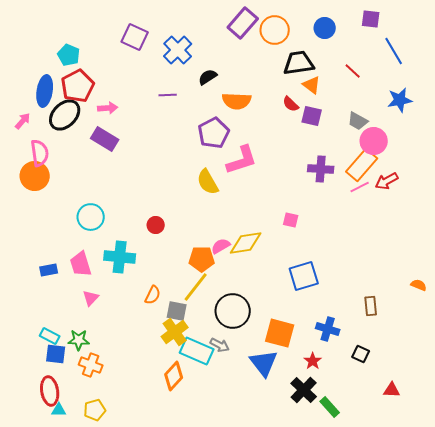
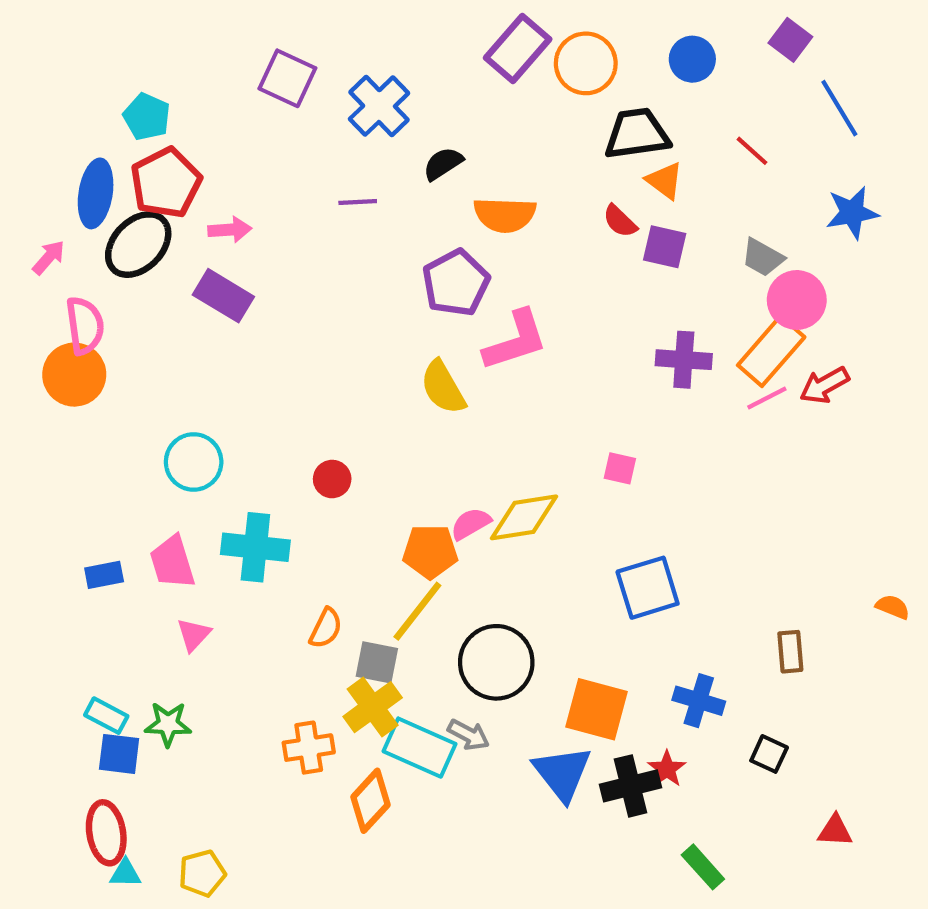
purple square: (371, 19) -> (790, 40), turned 30
orange cross: (91, 365) -> (309, 748), moved, turned -30
black cross: (304, 390) -> (631, 786), moved, turned 32

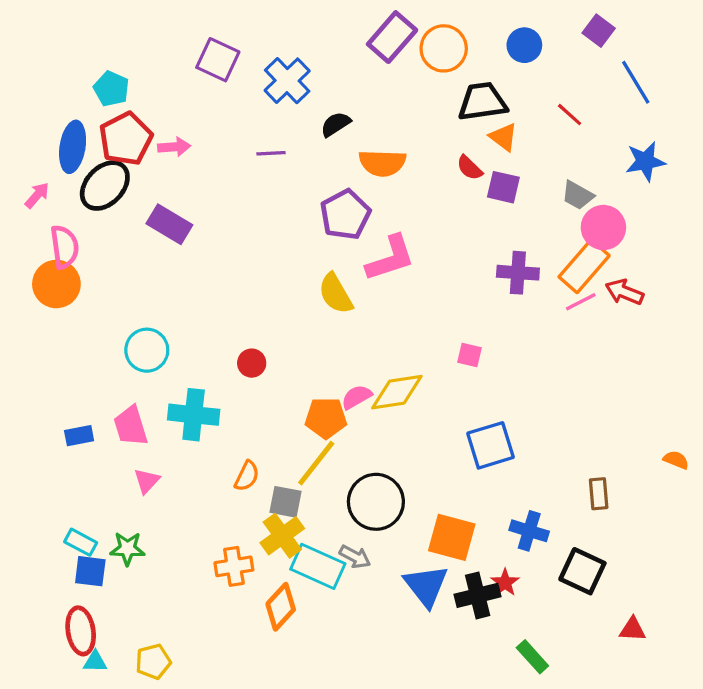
pink arrow: (230, 230) -> (174, 147), moved
red arrow: (824, 385) -> (624, 292), turned 51
black square: (769, 754) -> (582, 571), size x1.6

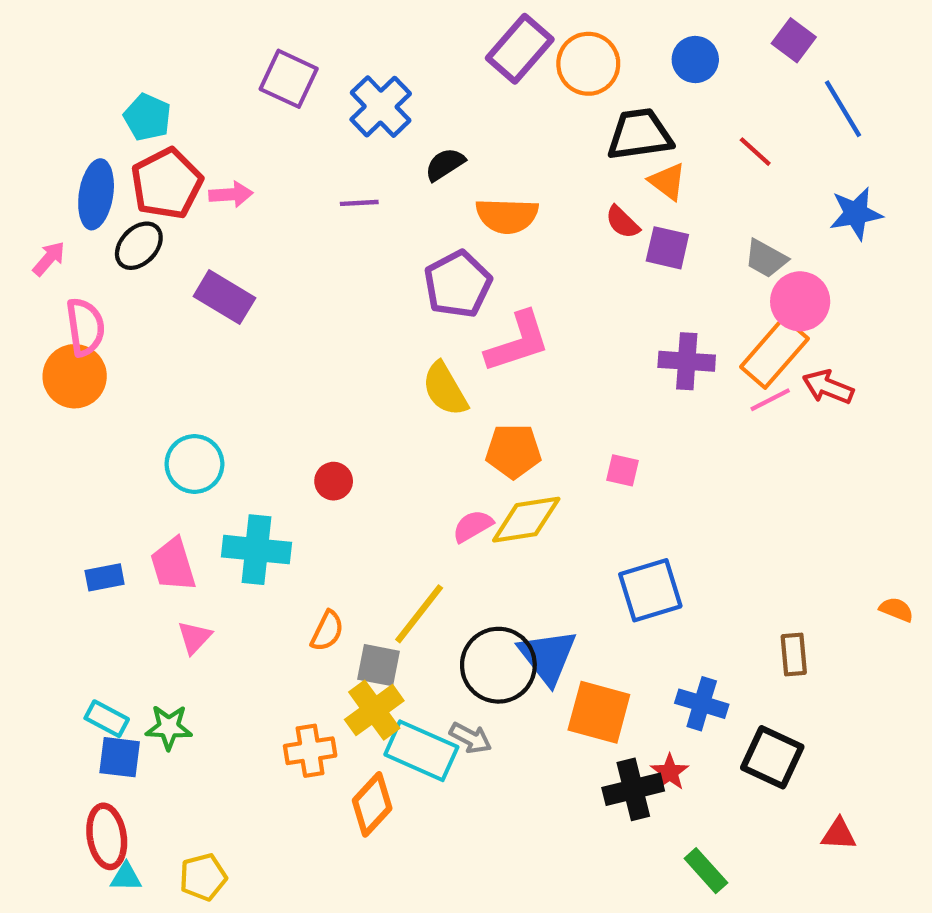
black ellipse: (105, 186) -> (139, 246), size x0.7
orange pentagon: (326, 418) -> (513, 451), moved
blue triangle: (426, 586) -> (548, 657), moved

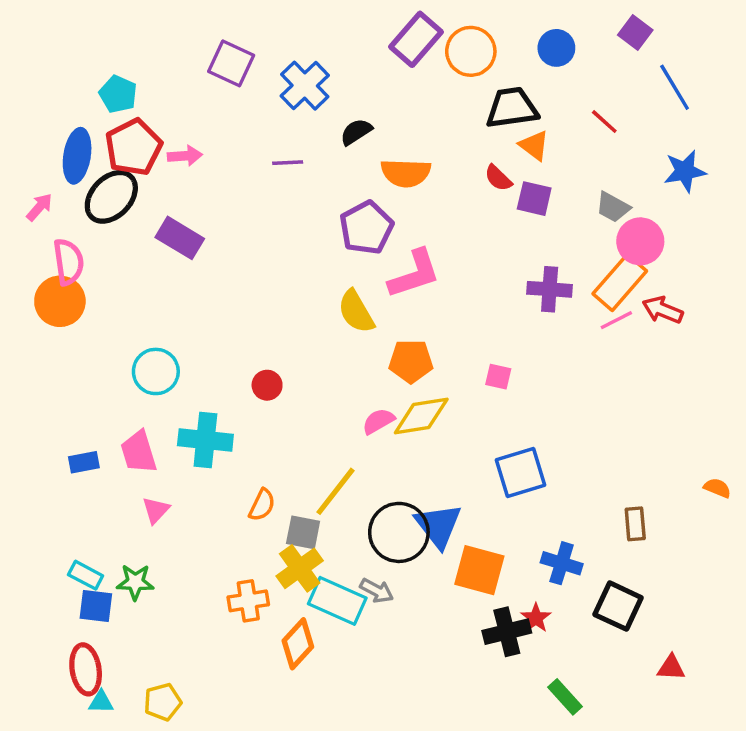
black ellipse: (139, 246) -> (111, 197), size x1.4

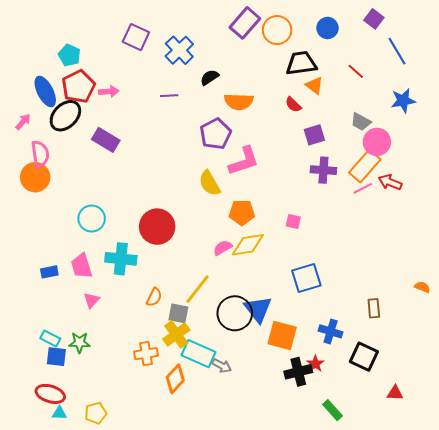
blue ellipse: (77, 156) -> (45, 92), turned -36
purple square: (534, 199) -> (314, 135), moved, turned -30
red circle: (267, 385) -> (157, 227), size x2.0
gray arrow: (377, 591) -> (222, 366), moved
red ellipse: (86, 669) -> (50, 394), turned -64

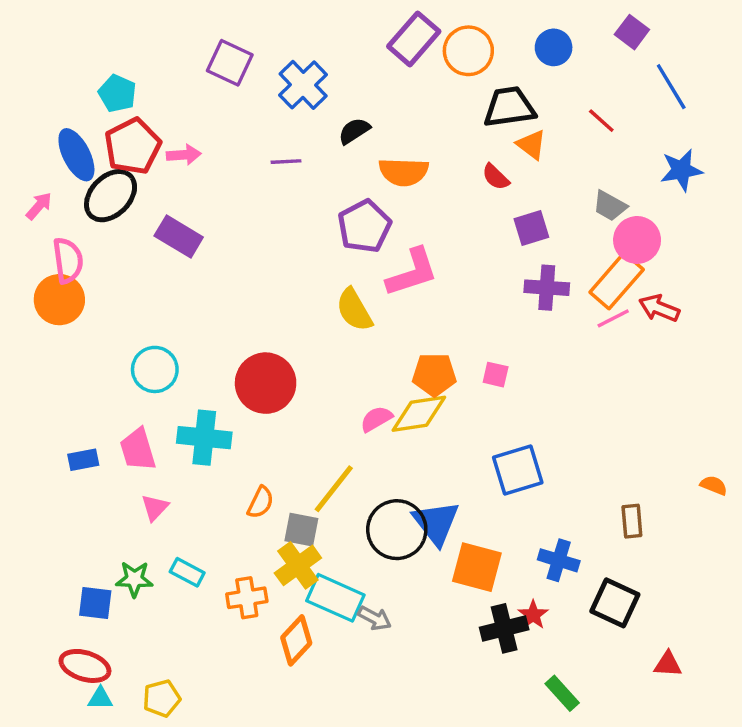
orange pentagon: (242, 212) -> (434, 375), moved
cyan rectangle: (50, 338) -> (187, 572), moved

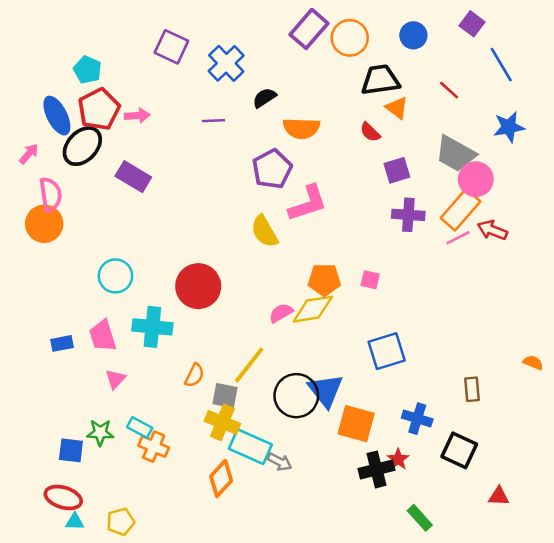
gray trapezoid: (610, 206) -> (455, 154), size x1.6
yellow cross: (298, 565) -> (222, 422), turned -32
orange cross: (247, 598) -> (154, 447), moved, turned 32

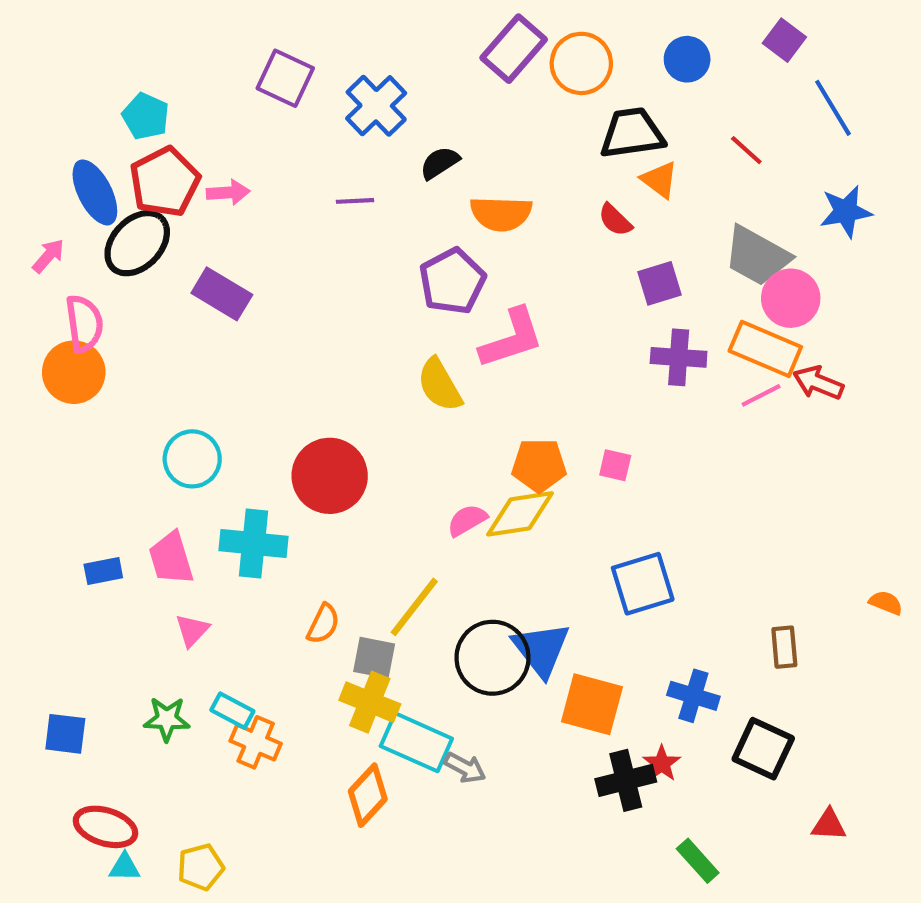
orange rectangle: (461, 210) -> (765, 349), turned 72
blue square: (71, 450) -> (65, 734), moved

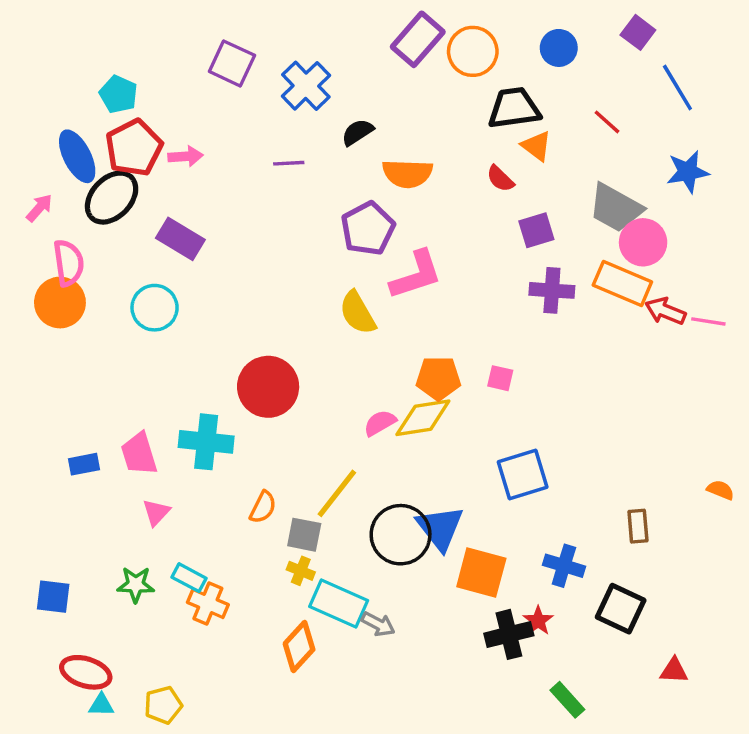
pink line: (761, 395) -> (708, 321), moved, turned 36
cyan circle: (192, 459) -> (155, 308), moved
yellow cross: (370, 702) -> (301, 571), size x0.6

